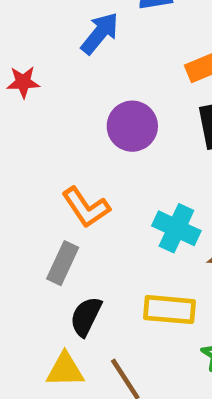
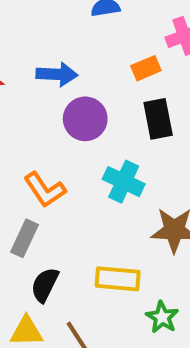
blue arrow: (100, 33) -> (57, 74), moved, turned 54
cyan cross: (176, 228) -> (124, 182), moved

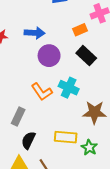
black rectangle: (158, 119) -> (86, 56), turned -36
orange L-shape: (45, 190) -> (42, 92), moved
green star: (162, 317) -> (89, 147), moved

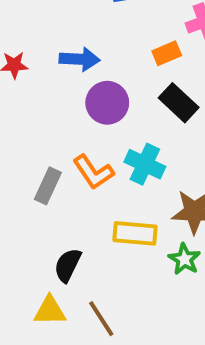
gray rectangle: (18, 117) -> (48, 186), moved
yellow rectangle: (66, 137) -> (135, 233), moved
green star: (89, 147) -> (184, 259), moved

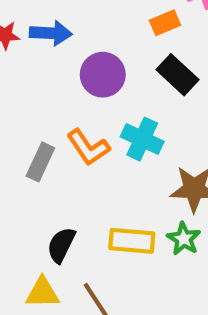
blue arrow: (80, 59) -> (51, 33), moved
yellow rectangle: (135, 233) -> (132, 241), moved

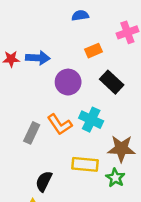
orange rectangle: (165, 23) -> (93, 51), moved
yellow rectangle: (132, 241) -> (85, 164), moved

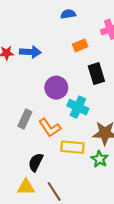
purple circle: (68, 82) -> (56, 88), moved
black rectangle: (112, 82) -> (96, 74), turned 30
orange L-shape: (60, 124) -> (50, 128), moved

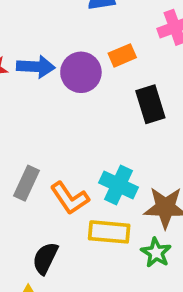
purple circle: (56, 88) -> (81, 72), moved
cyan cross: (78, 107) -> (118, 185), moved

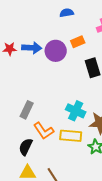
orange L-shape: (70, 198) -> (44, 131), moved
black semicircle: (45, 258) -> (26, 147), moved

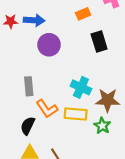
purple circle: (56, 51) -> (49, 45), moved
gray rectangle: (27, 110) -> (29, 86), turned -30

